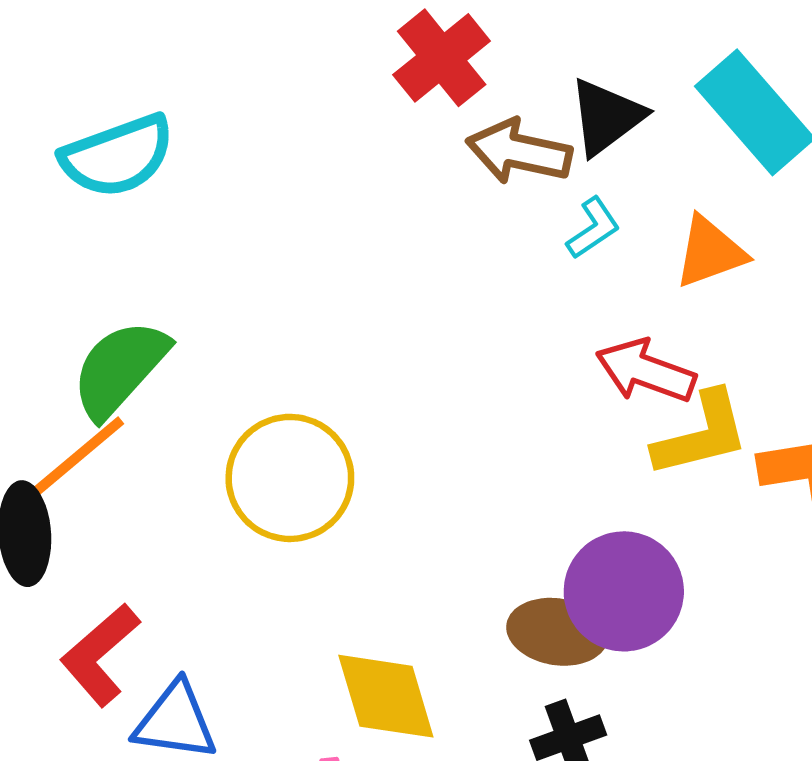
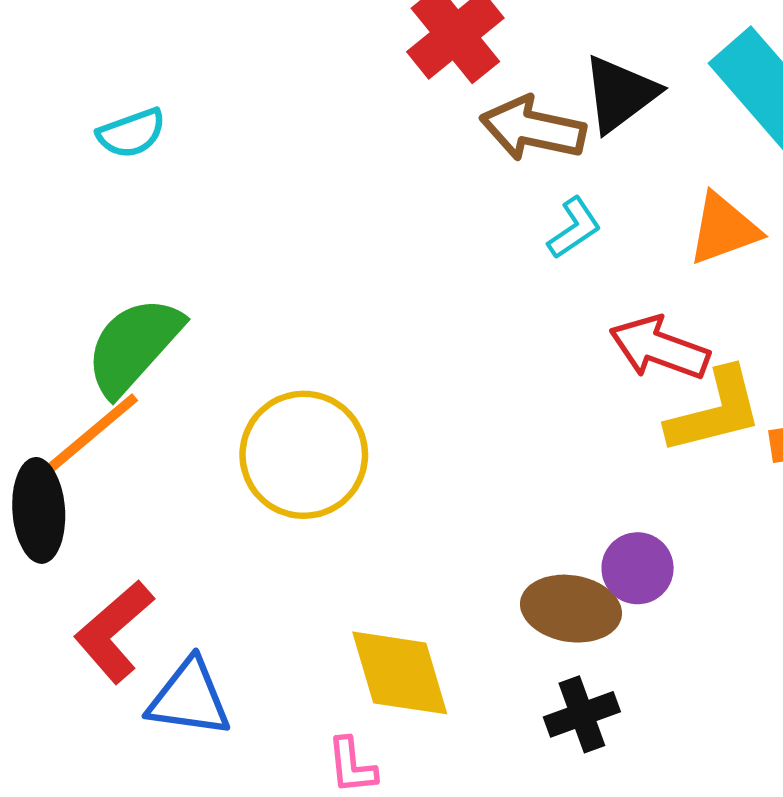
cyan semicircle: (117, 156) -> (131, 133), size x0.6
cyan L-shape: (593, 228) -> (574, 228), moved
purple circle: (624, 591) -> (638, 568), size x0.6

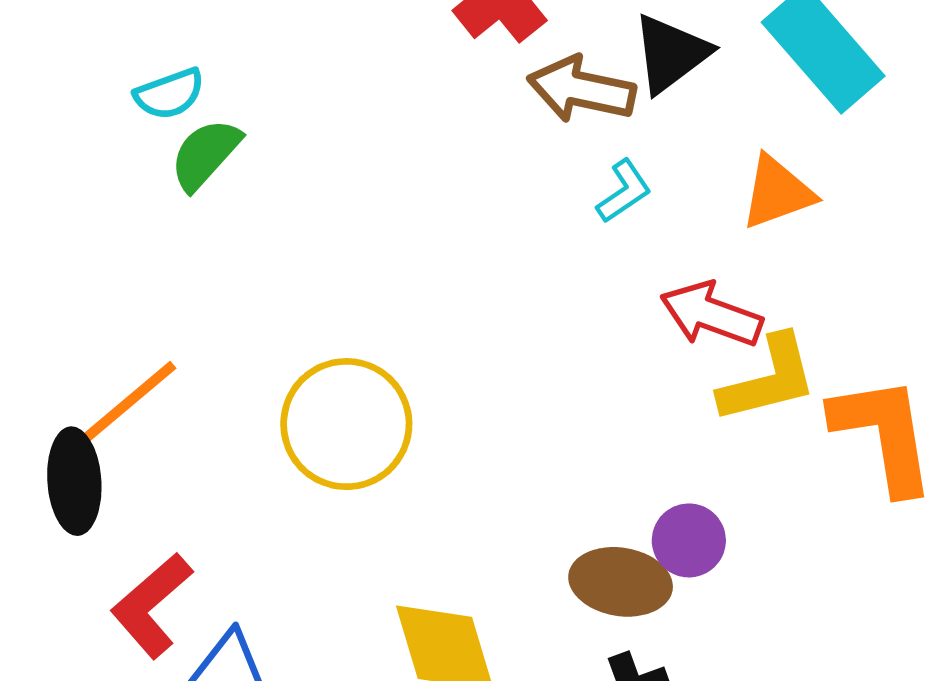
green semicircle: (134, 346) -> (205, 154), moved, size x0.7

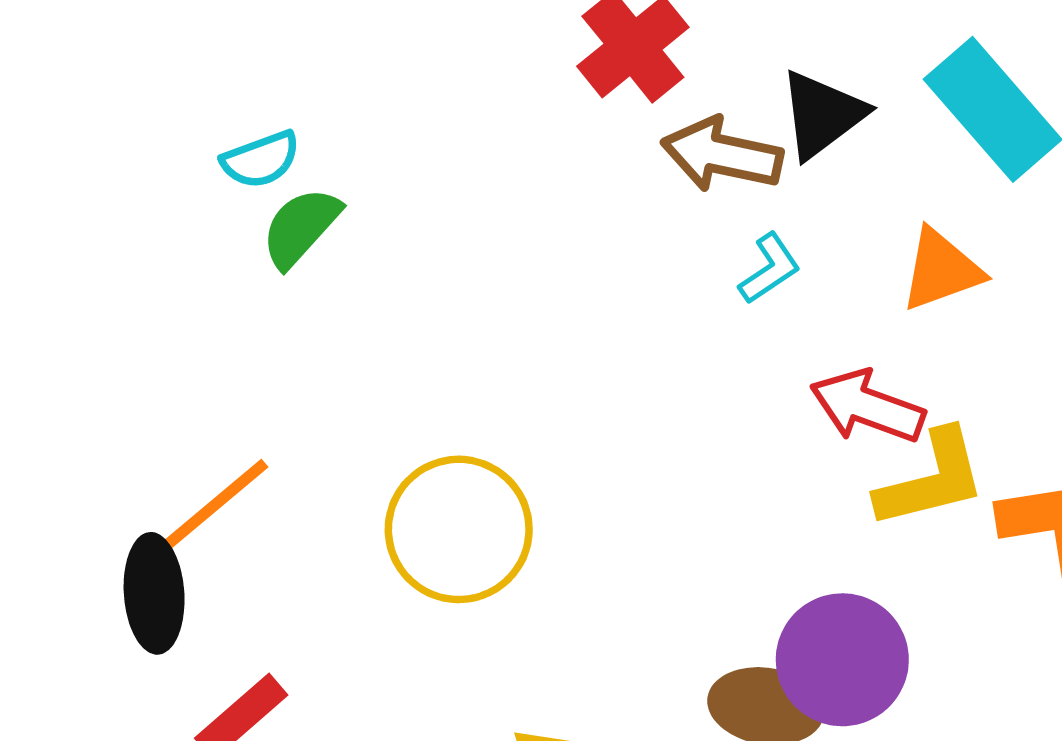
purple circle: (689, 540) -> (842, 660), size x1.6

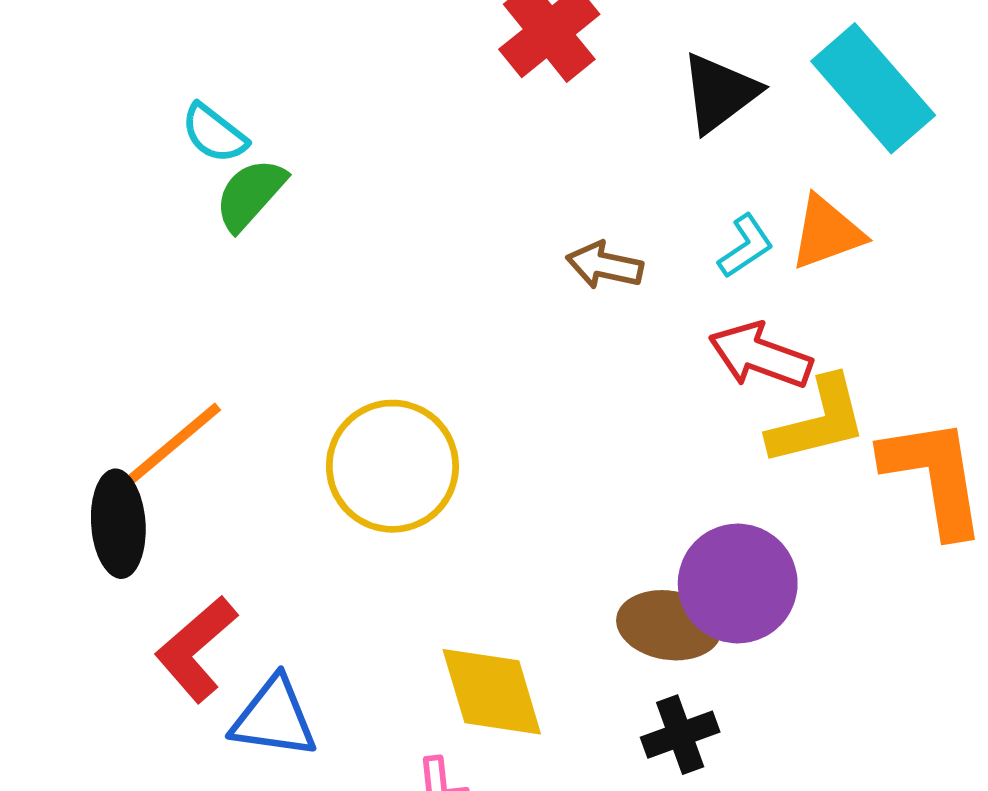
brown arrow: (722, 155) -> (605, 265), moved, size x0.7
cyan semicircle: (261, 160) -> (214, 133), turned 58
cyan L-shape: (770, 269) -> (746, 246), moved

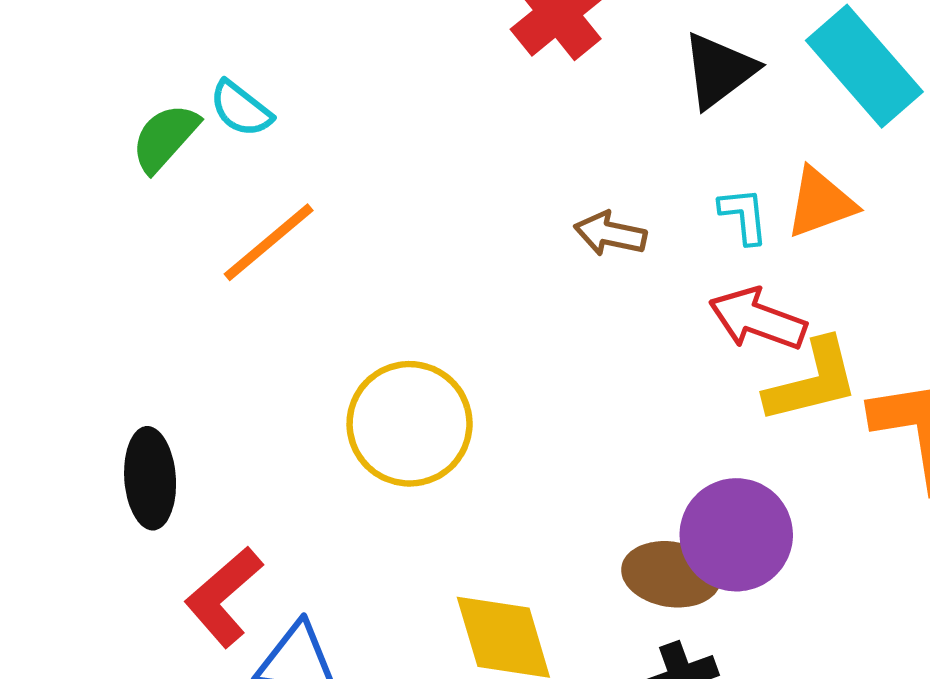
green semicircle: (250, 194) -> (165, 138), moved
cyan L-shape: (746, 246) -> (744, 216), turned -62
orange line: (174, 444) -> (269, 242), moved

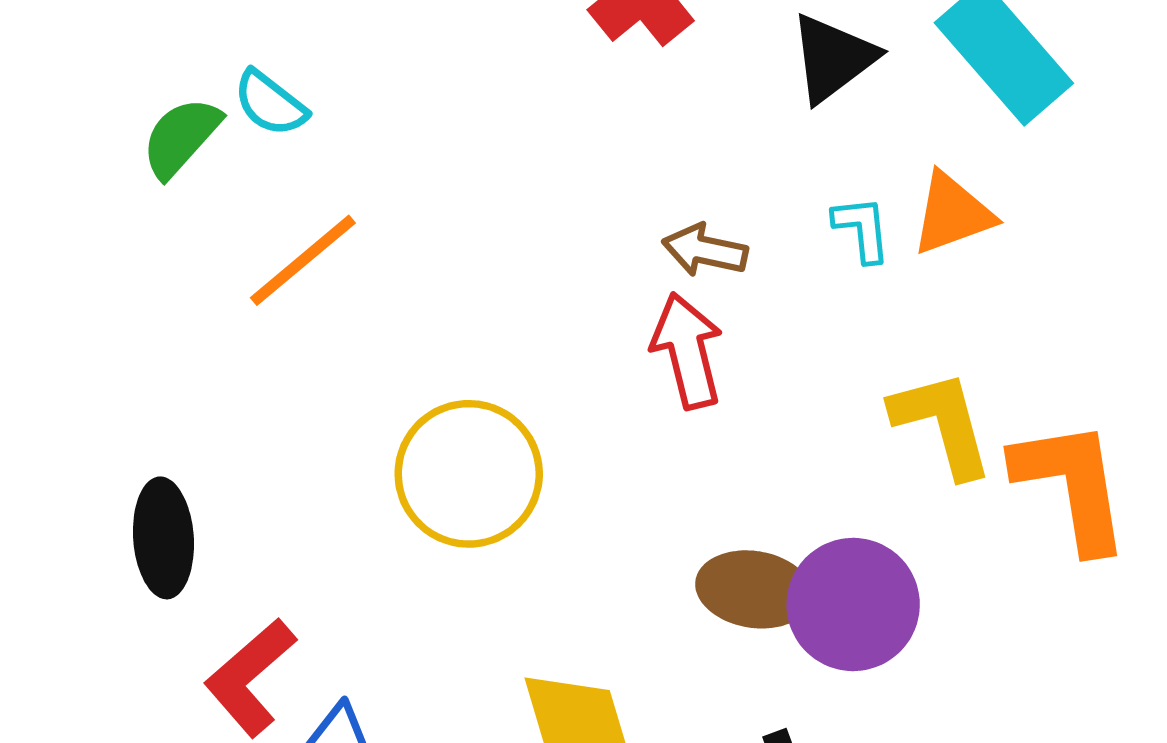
red arrow: (758, 319) -> (687, 351), moved, turned 56
yellow L-shape: (812, 381) -> (942, 424), turned -91
brown ellipse: (671, 574) -> (754, 589), moved

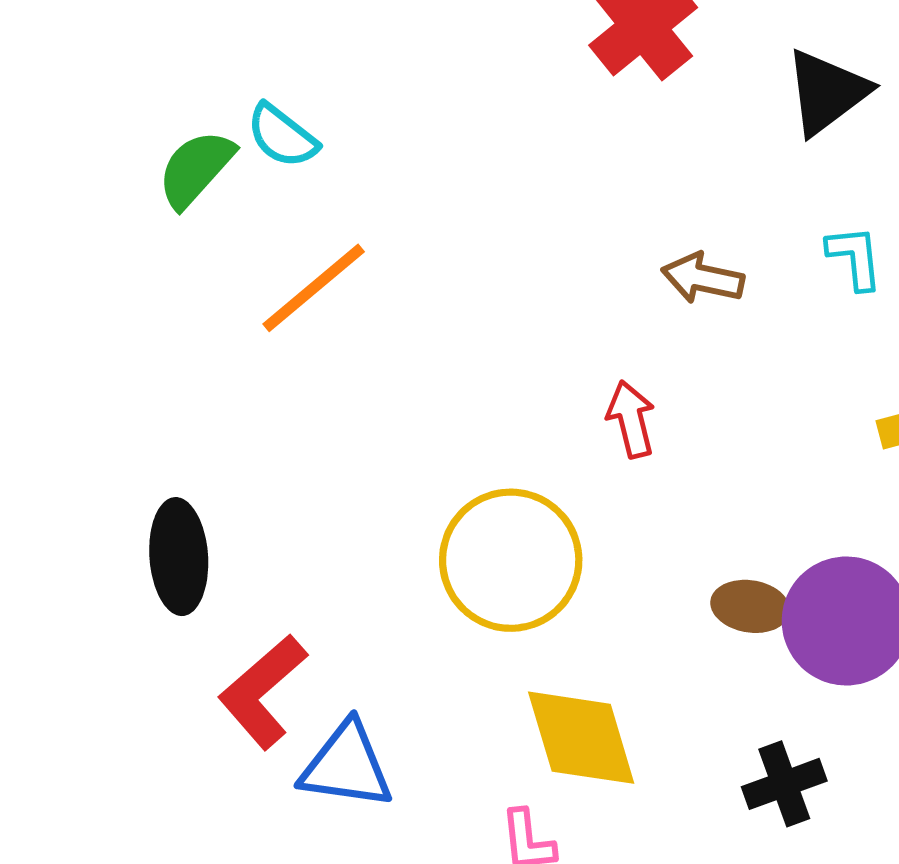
red arrow: (687, 351) -> (631, 419), moved, size x0.7
yellow circle: (469, 474) -> (511, 560), moved
brown ellipse: (754, 589) -> (750, 606), size x0.7

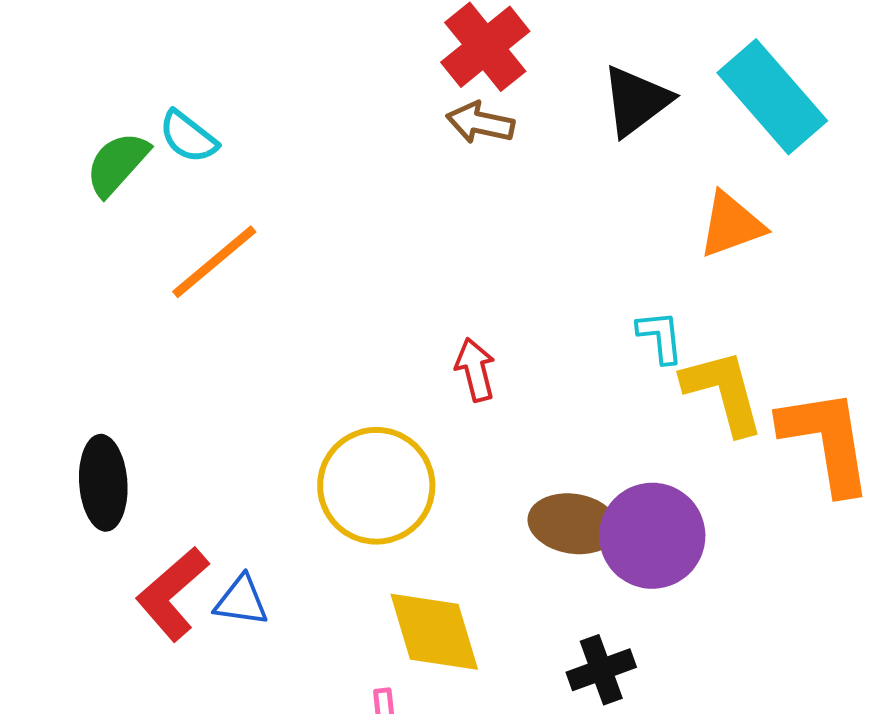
cyan L-shape: (855, 257) -> (660, 337), moved
brown arrow: (703, 278) -> (480, 123), moved
brown ellipse: (750, 606) -> (573, 524), size x1.4
blue triangle: (347, 766) -> (241, 601), moved, size x0.7

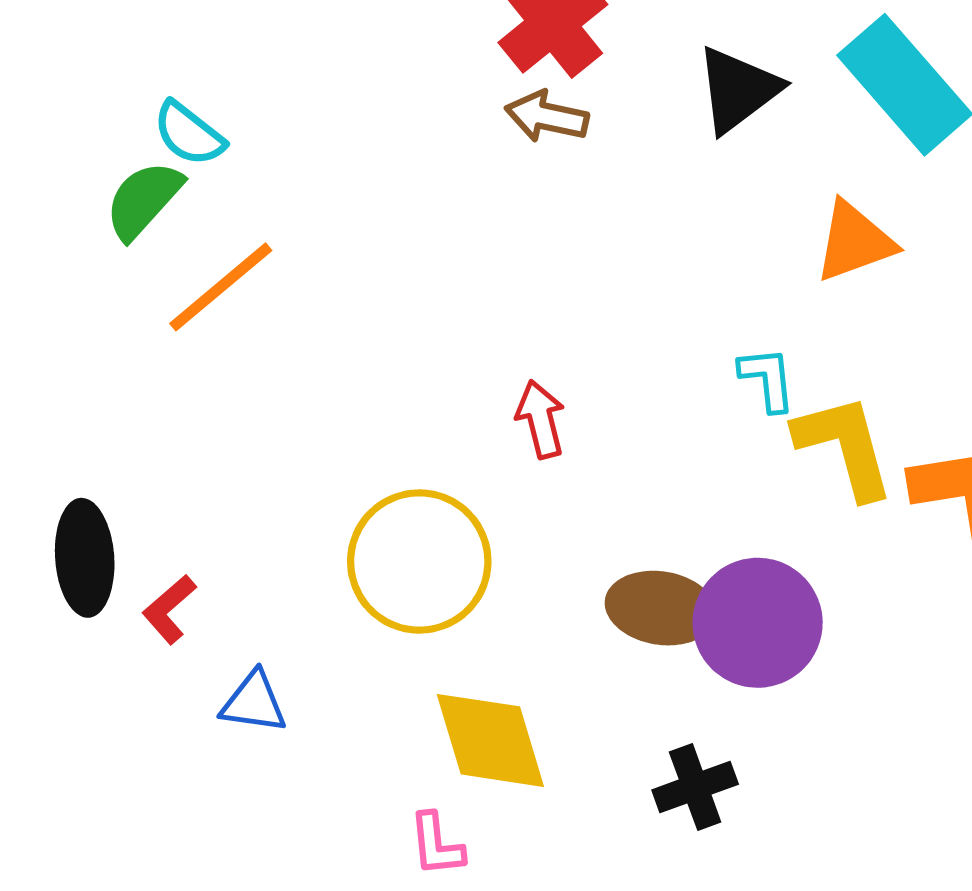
green semicircle: (117, 164) -> (143, 200), moved
red L-shape: (172, 594) -> (169, 609), moved, size x0.6

